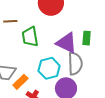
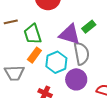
green rectangle: (87, 38) -> (89, 27), turned 56
orange rectangle: (20, 82) -> (34, 55), moved

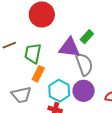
green trapezoid: (33, 34) -> (33, 53), turned 40
cyan hexagon: (56, 62) -> (59, 91), moved

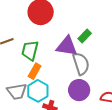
cyan hexagon: (59, 91) -> (38, 91), moved

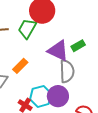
green trapezoid: (30, 51) -> (27, 29), moved
cyan hexagon: (38, 91) -> (41, 96), moved

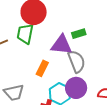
green rectangle: (78, 46) -> (79, 34), turned 32
orange rectangle: (20, 66) -> (42, 68), moved

